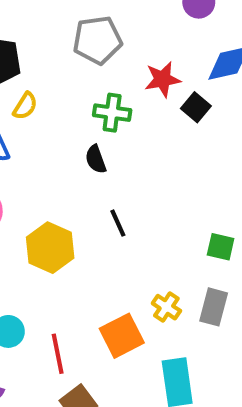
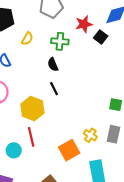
yellow semicircle: (25, 106) -> (27, 39), moved
black line: (118, 223) -> (54, 89), moved
red line: (58, 354) -> (31, 137), moved

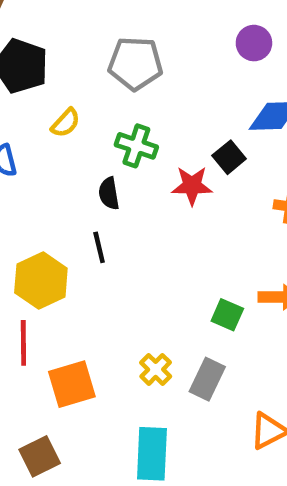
red star: (84, 24) -> (192, 186), moved
orange square: (69, 150) -> (72, 384), moved

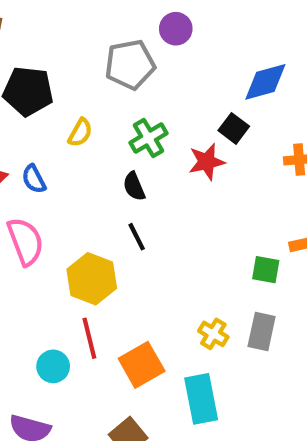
purple circle: (254, 43) -> (176, 29), moved
green cross: (136, 146) -> (148, 138), turned -36
cyan rectangle: (152, 454) -> (201, 399), moved

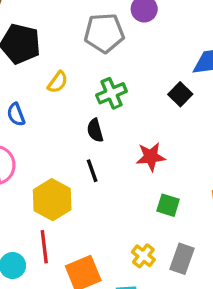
red star: (207, 162) -> (151, 157), moved
green square: (266, 270) -> (168, 205), moved

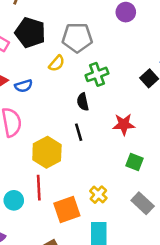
gray pentagon: (104, 33) -> (77, 38), moved
blue semicircle: (16, 114) -> (24, 86), turned -90
yellow cross: (143, 256) -> (98, 195), moved
gray rectangle: (182, 259) -> (143, 203), turned -70

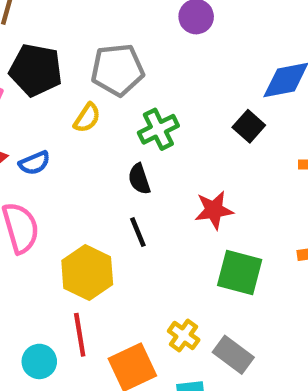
green square: (135, 162) -> (240, 273), size x1.5
gray rectangle: (143, 203) -> (233, 355), moved

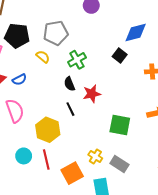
yellow semicircle: (87, 118) -> (43, 57), turned -80
red star: (214, 210) -> (92, 94), moved
cyan circle: (39, 361) -> (24, 156), moved

